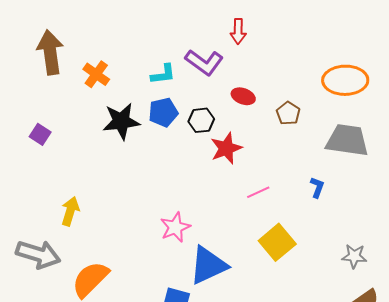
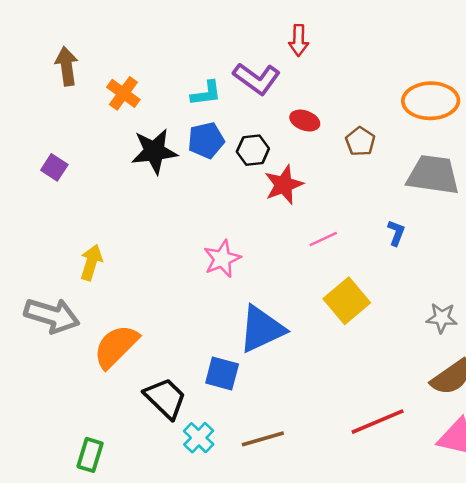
brown arrow: (50, 52) -> (67, 66), size x0.7
pink star: (175, 227) -> (222, 259), moved

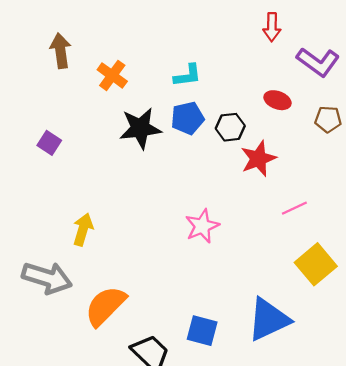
purple L-shape: (257, 79) -> (318, 62), moved
brown pentagon: (360, 142) -> (328, 119), turned -30
blue triangle: (262, 329) -> (268, 319), moved

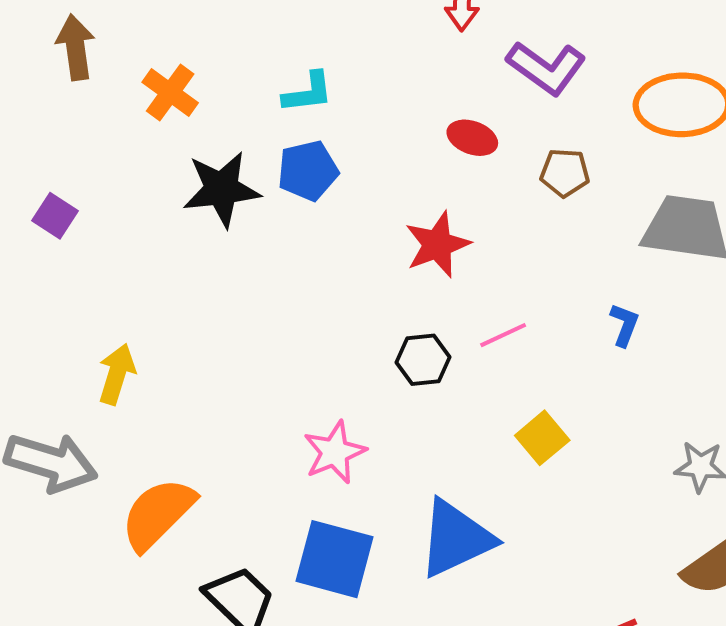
black hexagon: (230, 127) -> (423, 360), moved
pink star: (202, 226) -> (335, 452), moved
yellow square: (316, 264) -> (542, 438), size x0.7
blue square: (202, 331) -> (335, 559), size x1.4

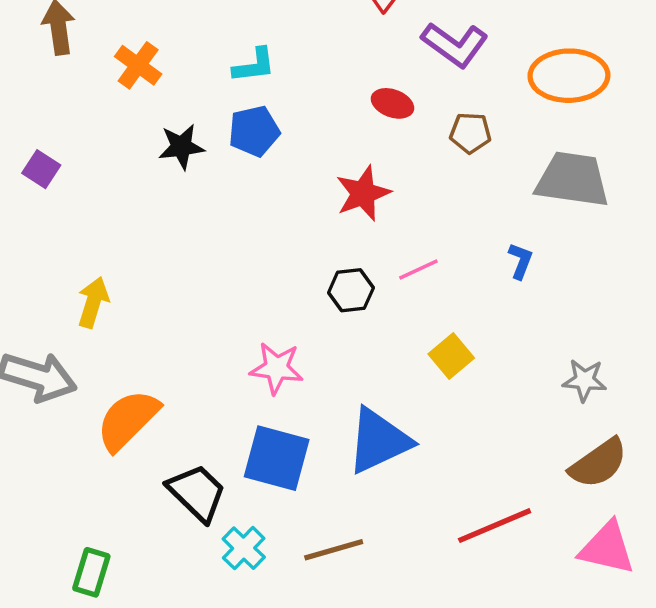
black star: (222, 189) -> (181, 147), size x0.7
pink star: (335, 452) -> (277, 368), turned 30

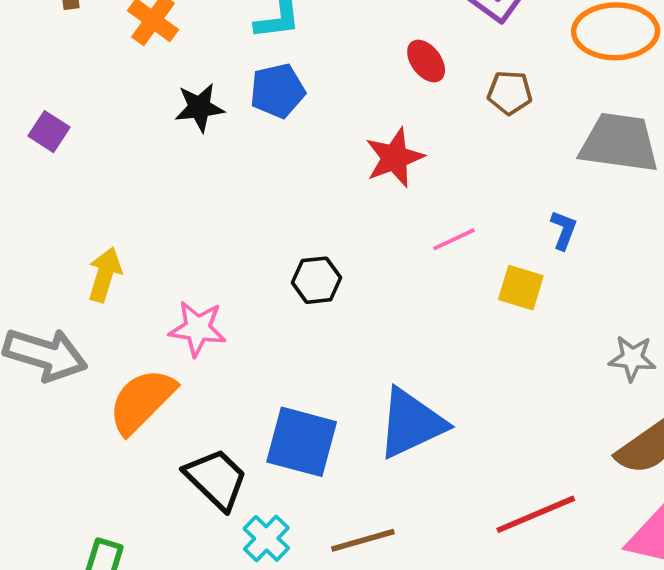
red ellipse: (392, 103) -> (426, 61), turned 33
black hexagon: (351, 290) -> (316, 280), moved
yellow square: (451, 356) -> (521, 288), moved, turned -33
pink star: (277, 368) -> (198, 329), moved

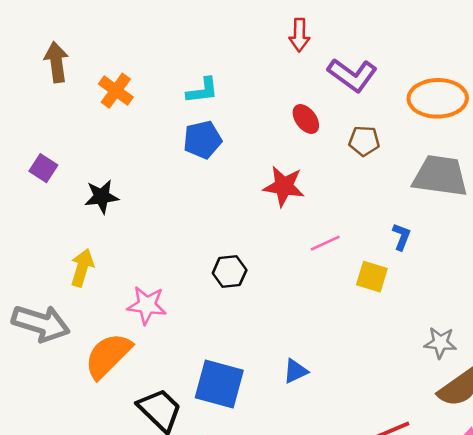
black star: (199, 107) -> (102, 197), moved
red star: (395, 158) -> (284, 186), turned 30
gray star: (632, 358) -> (440, 343), moved
blue triangle: (411, 423) -> (296, 371), size x0.5

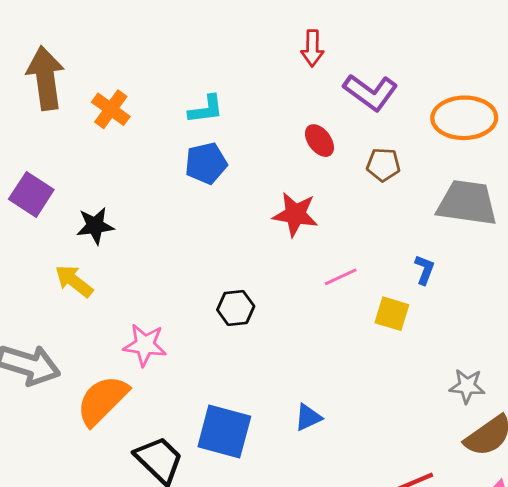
brown arrow: (56, 62) -> (46, 78), size x1.4
purple square: (43, 168) -> (31, 194), size x1.4
yellow arrow: (82, 268) -> (74, 281), moved, turned -69

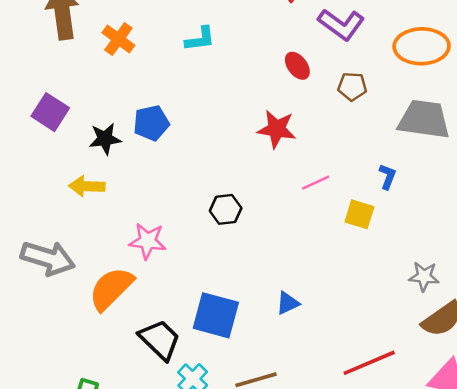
blue pentagon: (206, 163) -> (151, 123), moved
yellow arrow: (74, 281) -> (87, 186), turned -36

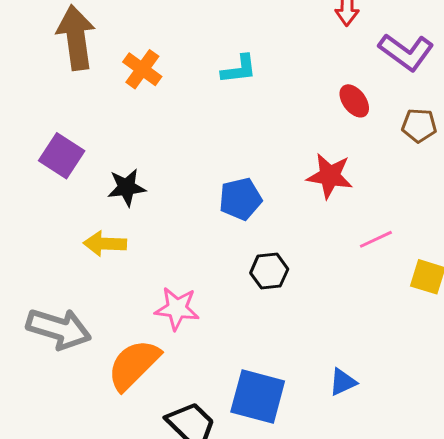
blue pentagon: (151, 123) -> (240, 199), moved

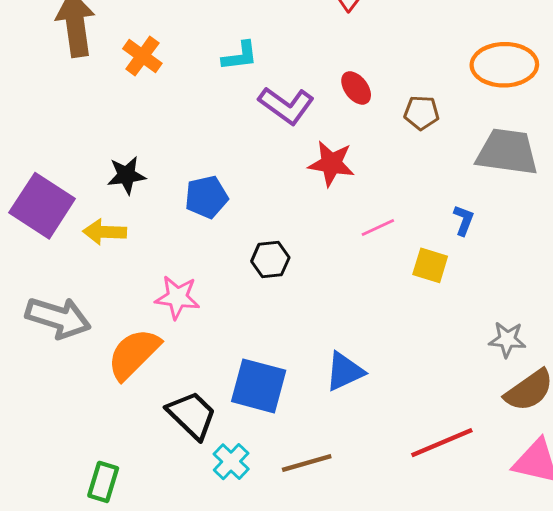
purple L-shape: (406, 52) -> (286, 105), moved
purple square: (62, 156) -> (42, 206), moved, size x1.4
blue pentagon: (240, 199) -> (206, 197), moved
blue triangle: (343, 382) -> (344, 371), size x1.4

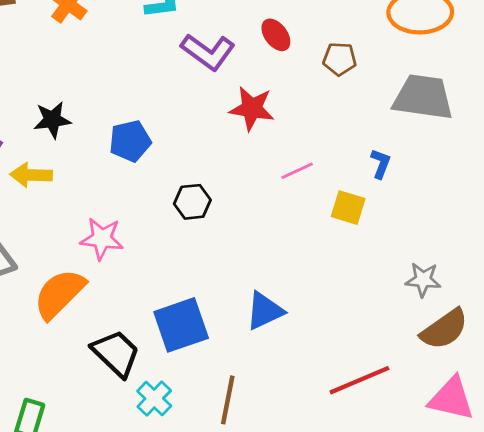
blue square: (259, 386) -> (181, 325), turned -34
brown line: (307, 463) -> (228, 400), turned -63

